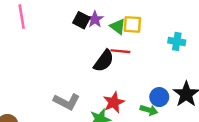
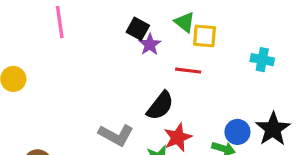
purple star: (95, 19) -> (150, 45), moved
green triangle: (118, 27) -> (185, 22), moved
black semicircle: (104, 61) -> (160, 106), moved

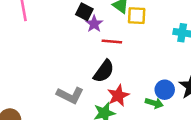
red line: (188, 71) -> (112, 42), moved

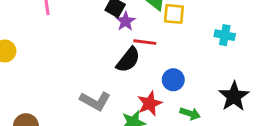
black semicircle: (104, 71) -> (128, 60), moved
blue circle: (165, 90) -> (173, 80), moved

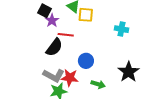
gray L-shape: (95, 101) -> (54, 75), moved
red star: (150, 103) -> (70, 78), turned 30

